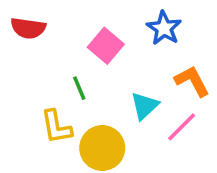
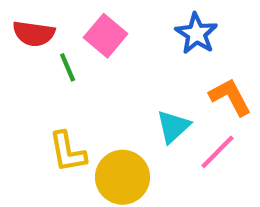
pink square: (106, 46) -> (106, 36), moved
green line: (79, 88) -> (68, 67), moved

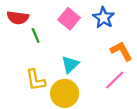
pink square: (106, 36) -> (69, 19), moved
cyan triangle: (173, 127) -> (70, 64), moved

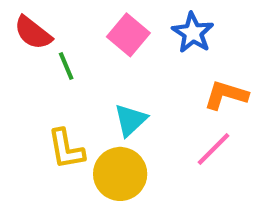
red semicircle: (18, 18) -> (33, 33), turned 30
orange L-shape: (121, 51) -> (226, 95), turned -45

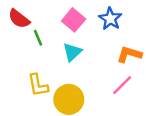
cyan triangle: (130, 120) -> (72, 52), moved

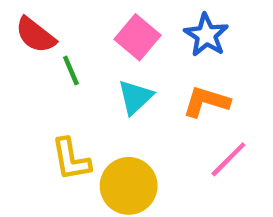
orange L-shape: (129, 54) -> (206, 102), moved

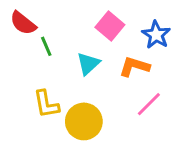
blue star: (206, 35) -> (156, 35), moved
pink square: (137, 37) -> (110, 26), moved

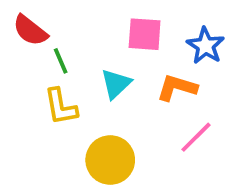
pink square: (110, 26) -> (145, 34), turned -36
yellow L-shape: (46, 104) -> (61, 107), moved

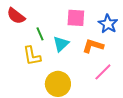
green line: (61, 61) -> (40, 34), moved

